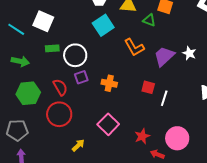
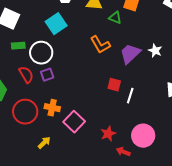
cyan square: (103, 25) -> (56, 24), moved
orange cross: (109, 83) -> (52, 108), moved
red semicircle: (60, 87) -> (26, 75), moved

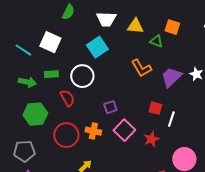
green rectangle: (18, 46) -> (51, 74), moved
purple square: (47, 75) -> (110, 107), moved
pink square: (74, 122) -> (124, 130), moved
red star: (108, 134) -> (151, 139), moved

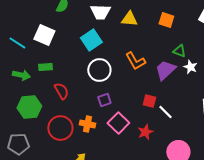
green triangle: (156, 41) -> (179, 51), moved
white circle: (82, 76) -> (99, 70), moved
white line: (171, 119) -> (165, 112), turned -63

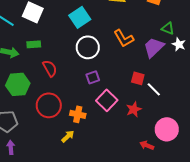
orange cross: (87, 124) -> (78, 114), moved

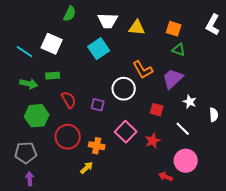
green triangle: (168, 28) -> (179, 50), moved
white star: (179, 44) -> (190, 102), moved
white circle: (88, 47) -> (124, 89), moved
purple square: (93, 77) -> (98, 105), moved, turned 32
white line: (154, 89) -> (183, 129), moved

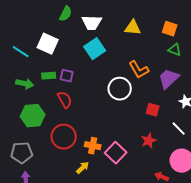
white trapezoid: (108, 21) -> (92, 23), moved
purple square: (98, 105) -> (67, 76), moved
pink square: (126, 132) -> (116, 153), moved

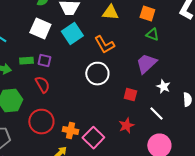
white square: (48, 44) -> (40, 29), moved
orange L-shape: (139, 70) -> (104, 45), moved

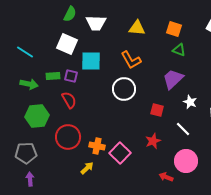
cyan square: (72, 34) -> (91, 61), moved, turned 35

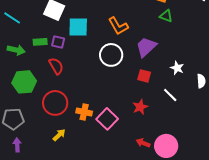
purple trapezoid: (173, 79) -> (146, 47), moved
pink circle: (186, 161) -> (166, 146), moved
yellow arrow: (87, 168) -> (59, 135), moved
red arrow: (166, 177) -> (143, 143), moved

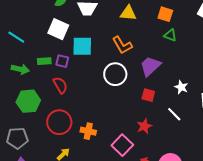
pink square: (107, 119) -> (122, 145), moved

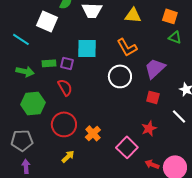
white square: (58, 29) -> (47, 21), moved
orange cross: (88, 131) -> (93, 133), turned 35

